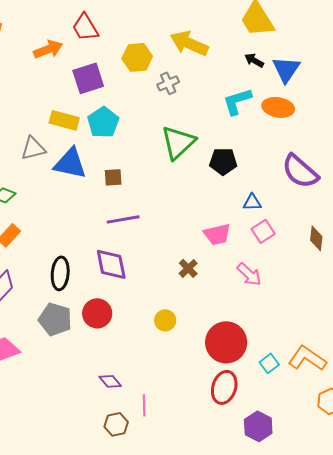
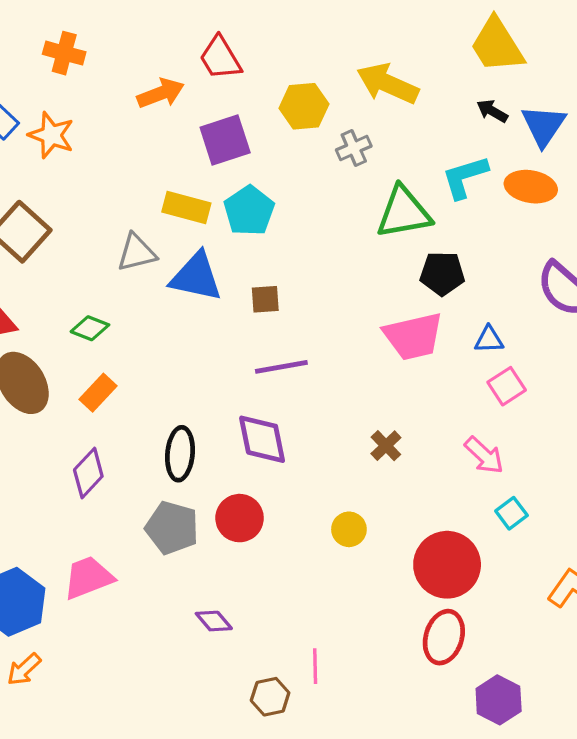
green triangle: (178, 142) -> (404, 212), moved, turned 33
pink trapezoid: (217, 234) -> (413, 336), moved, size x1.4
cyan square: (269, 363) -> (511, 513), moved
purple diamond: (110, 381) -> (214, 621), moved

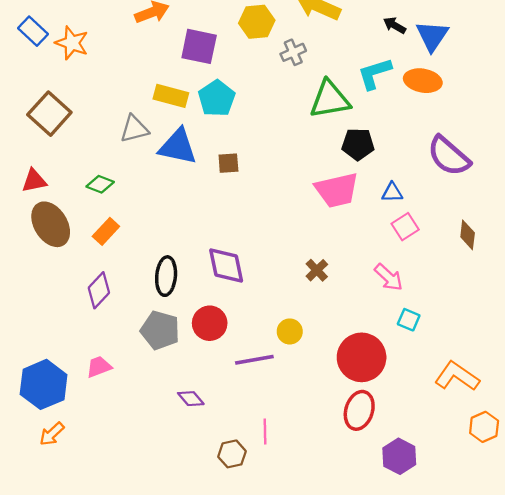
purple square: (225, 140) -> (199, 46), turned 30
purple line: (281, 367) -> (254, 360), moved
cyan square: (511, 513) -> (409, 320), turned -30
pink trapezoid: (88, 578) -> (99, 367), size x0.7

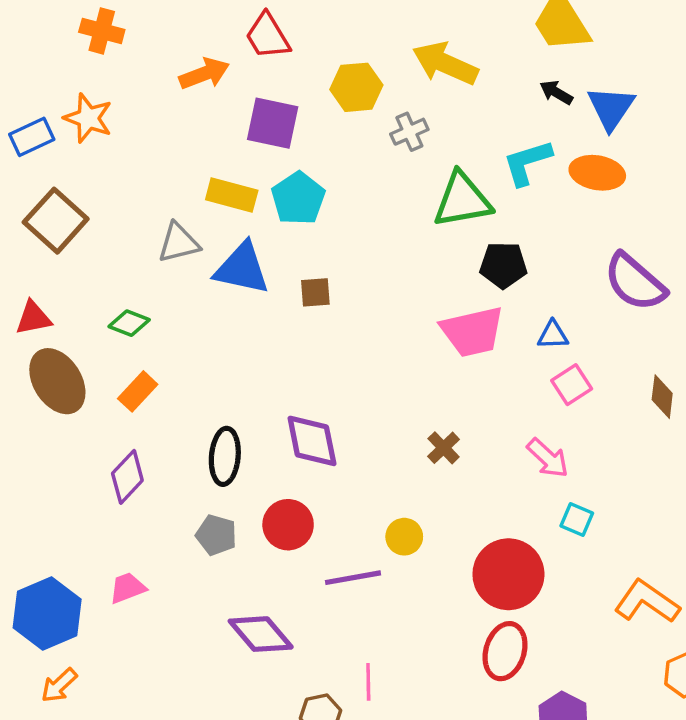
blue rectangle: (33, 31) -> (32, 137), moved, turned -68
gray pentagon: (160, 330) -> (216, 535), size x0.7
purple diamond: (191, 399) -> (261, 634), size x1.6

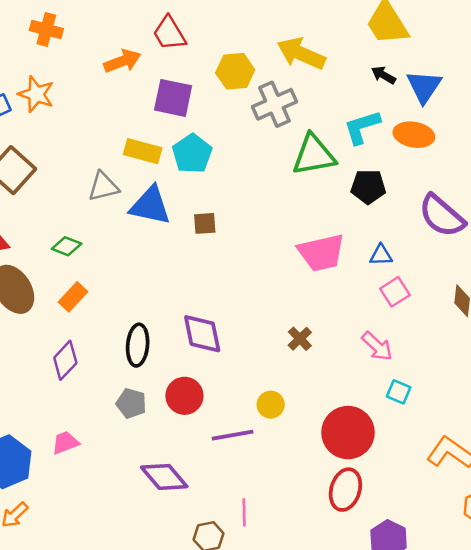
gray cross: (409, 132) -> (274, 104), size x1.6
black pentagon: (503, 265) -> (368, 187), moved

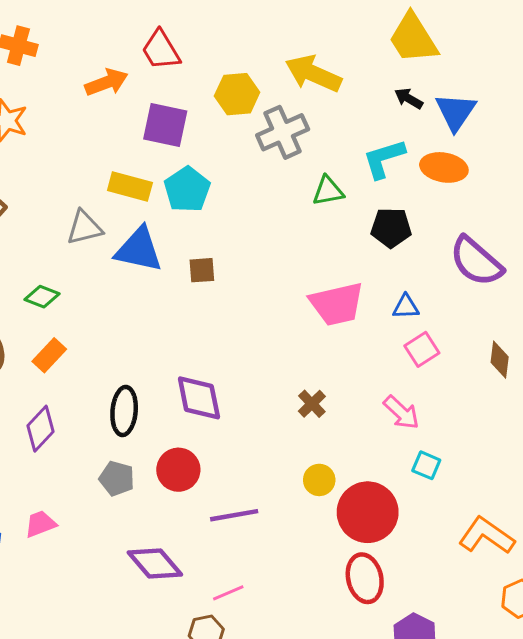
green triangle: (314, 155) -> (328, 191), size x0.6
yellow circle: (271, 405) -> (319, 480), moved
red ellipse: (345, 490) -> (365, 578), turned -30
pink line: (244, 512) -> (228, 593), moved, turned 68

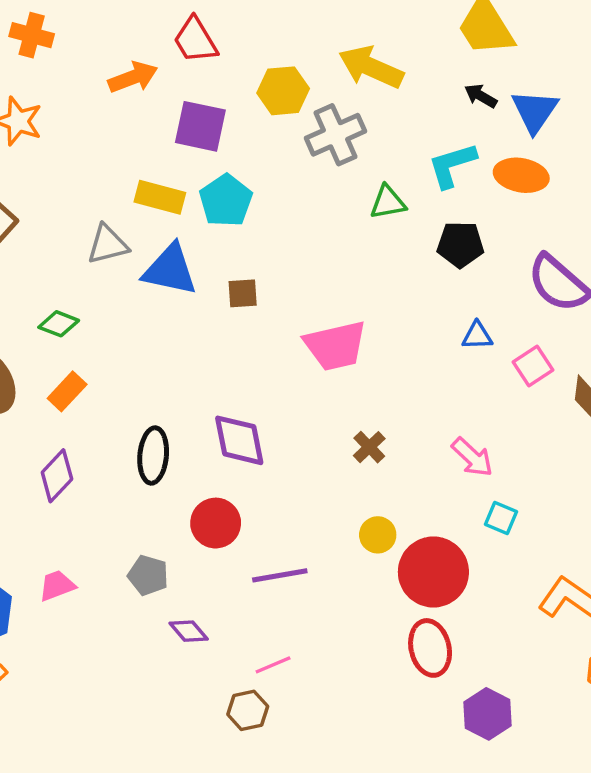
pink trapezoid: (337, 304) -> (335, 346), moved
pink square: (422, 349) -> (533, 366), moved
gray pentagon: (117, 478) -> (148, 575), moved
purple diamond: (155, 564) -> (189, 631), size x0.6

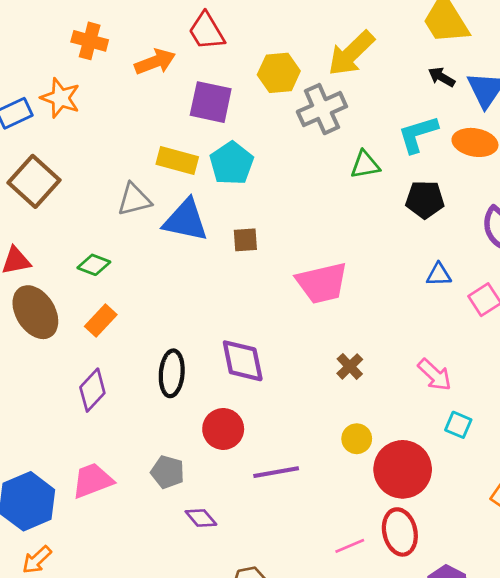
orange cross: (32, 35) -> (90, 41), moved
yellow arrow: (371, 67) -> (351, 53), turned -68
pink trapezoid: (57, 585) -> (92, 480), size x1.4
pink line: (273, 665) -> (350, 546), moved

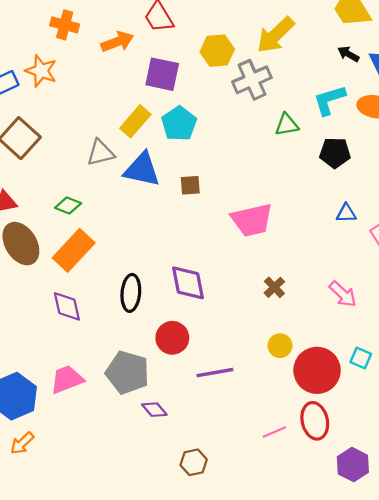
yellow rectangle: (177, 161) -> (135, 121), turned -64
orange rectangle: (101, 320) -> (74, 250), size x1.6
purple diamond: (92, 390) -> (67, 306), turned -56
cyan square: (458, 425) -> (361, 358), moved
gray pentagon: (168, 472) -> (127, 373), size x1.6

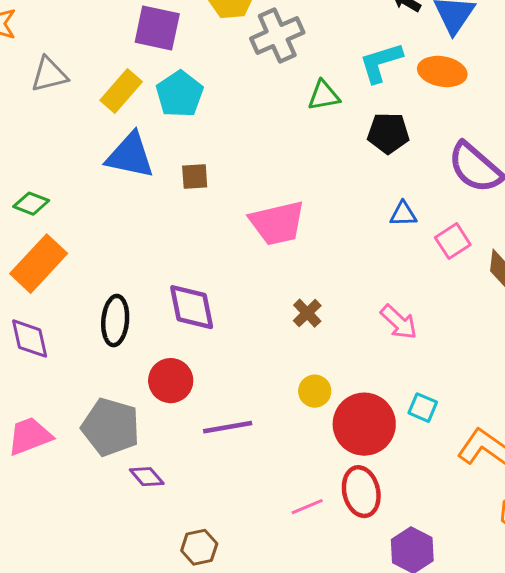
gray triangle: (101, 153) -> (49, 75), moved

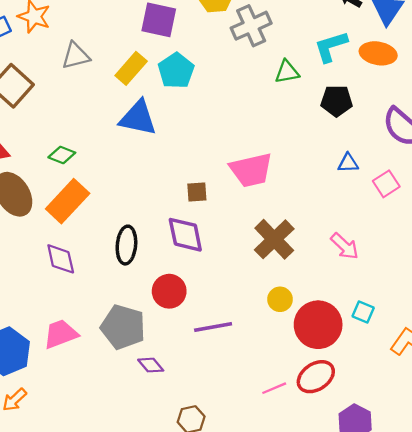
brown square: (195, 177) -> (197, 192), moved
brown cross: (307, 313) -> (274, 239), size x1.8
red ellipse: (361, 492) -> (316, 377), turned 69

